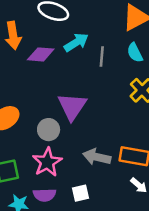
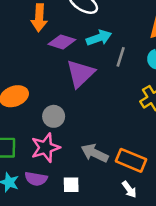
purple triangle: (72, 106) -> (80, 73), moved

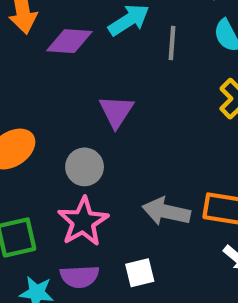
purple triangle: (80, 73) -> (116, 111), moved, size x0.7

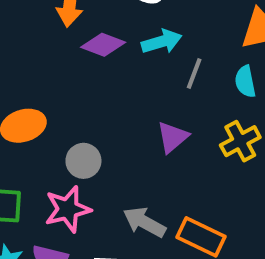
purple triangle: (116, 111) -> (173, 137), moved

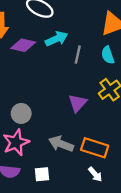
purple triangle: (173, 137) -> (78, 103), moved

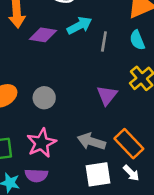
gray circle: (21, 113) -> (44, 98), moved
orange rectangle: (95, 148) -> (129, 144), turned 32
white square: (42, 174) -> (98, 174), moved, size x1.5

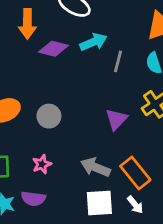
pink star: (41, 143) -> (42, 164), size x0.6

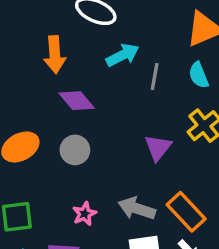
orange arrow: (27, 24) -> (55, 55), moved
purple diamond: (53, 49) -> (77, 101), moved, turned 40
pink star: (42, 164) -> (85, 214), moved

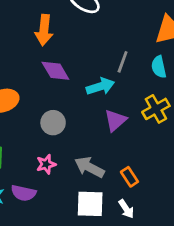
cyan arrow: (123, 55) -> (100, 86), moved
gray circle: (75, 150) -> (53, 123), moved
orange rectangle: (186, 212) -> (129, 177), size x0.6

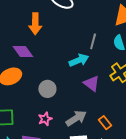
purple diamond: (55, 71) -> (23, 52), moved
purple triangle: (115, 120) -> (92, 83), turned -36
gray arrow: (89, 167) -> (76, 118), turned 125

